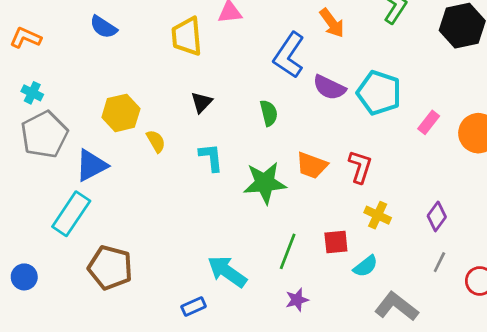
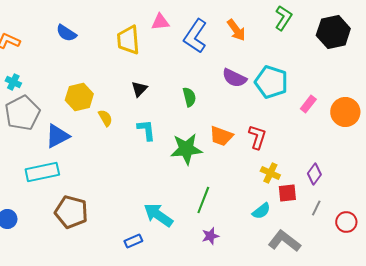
blue L-shape: (289, 55) -> (195, 36), moved
cyan rectangle: (71, 214) -> (42, 172), turned 44
red square: (336, 242) -> (287, 193), moved

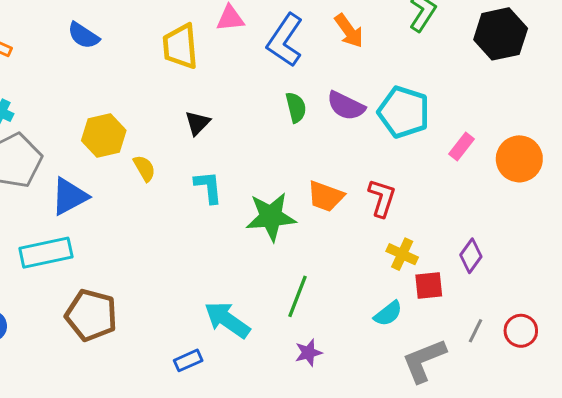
green semicircle: (189, 97) -> (296, 107), moved
gray line: (316, 208) -> (476, 331), moved
gray L-shape: (284, 241) -> (424, 360), turned -60

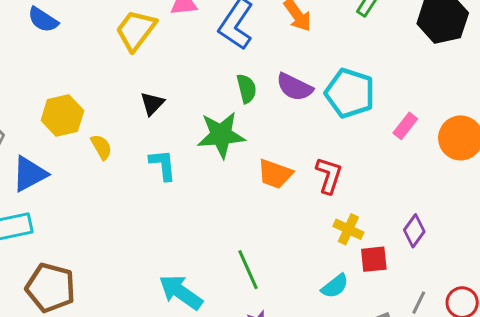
yellow trapezoid: (180, 46) -> (136, 30), turned 42
green star: (271, 217) -> (221, 135), moved
green line: (297, 296) -> (248, 270), turned -45

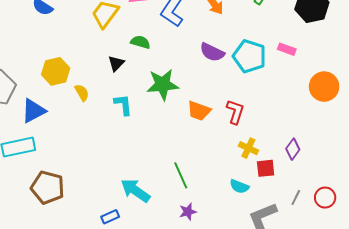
green semicircle: (247, 89) -> (140, 42), moved, turned -60
pink rectangle: (405, 126) -> (287, 49), moved, turned 72
cyan semicircle: (335, 286) -> (239, 186), turned 60

